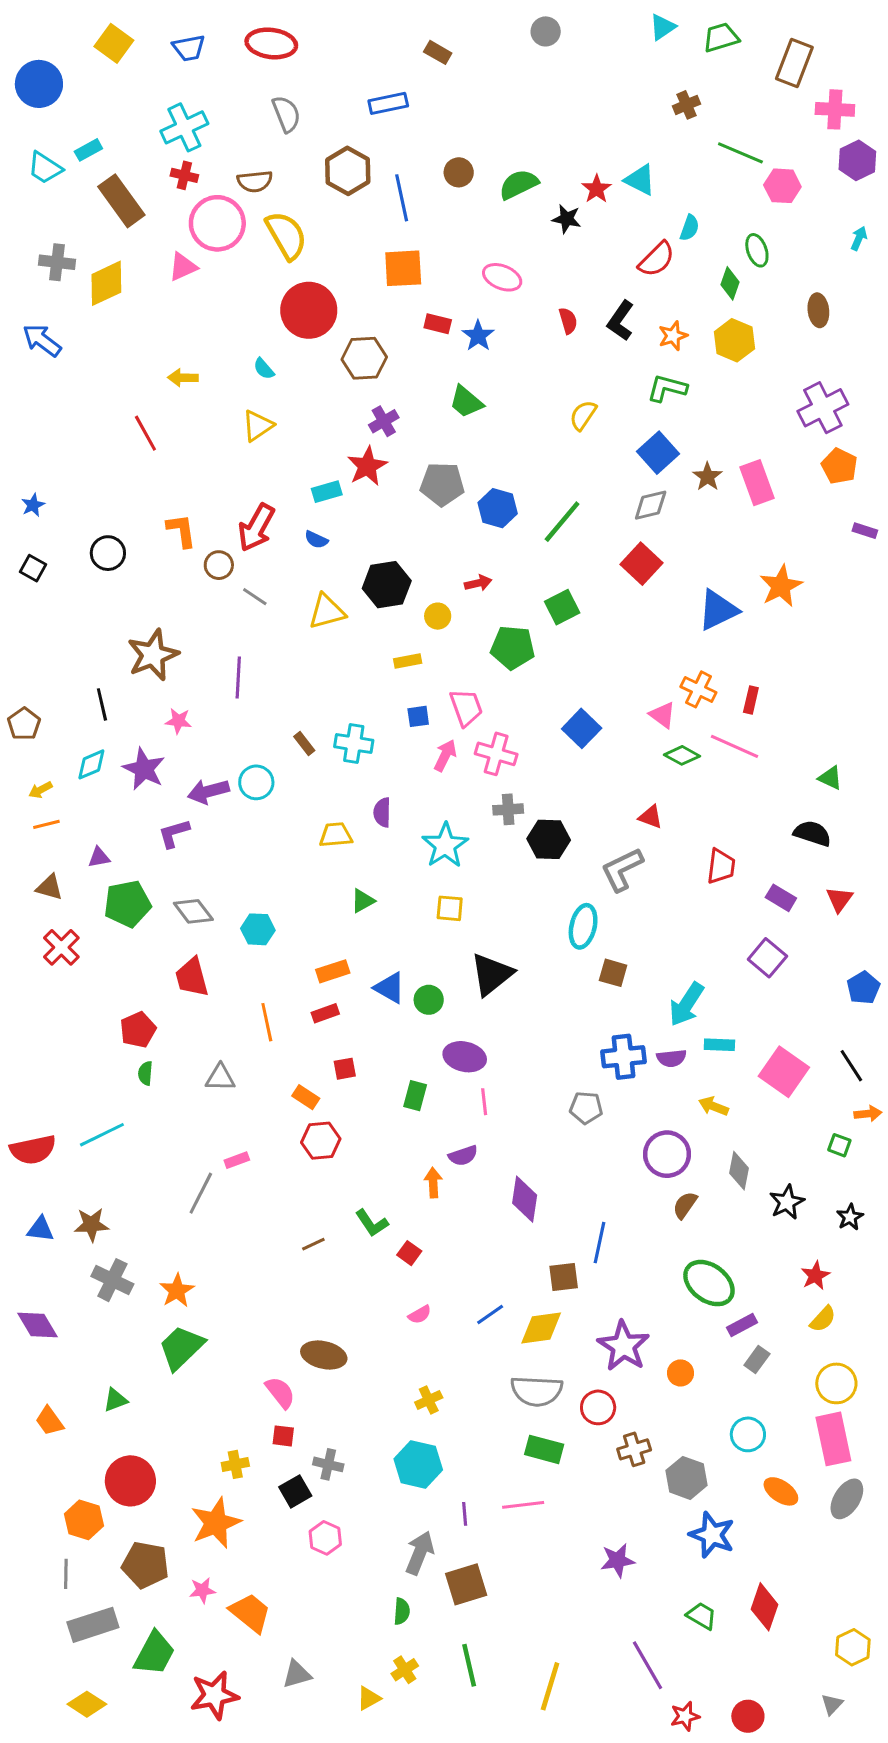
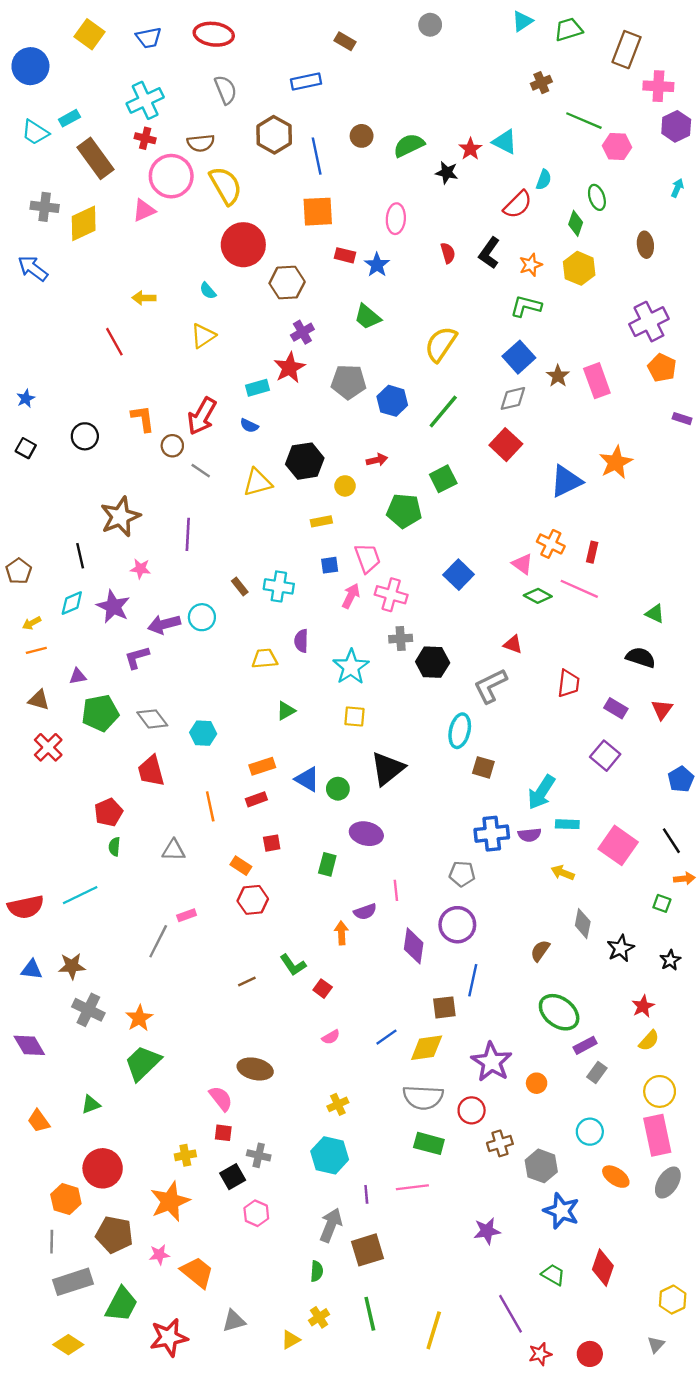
pink ellipse: (502, 277) -> (396, 219), turned 72
yellow semicircle: (583, 415) -> (441, 344), moved, size x1.5
pink line: (484, 1102) -> (396, 890), moved
purple circle: (667, 1154) -> (457, 925), moved

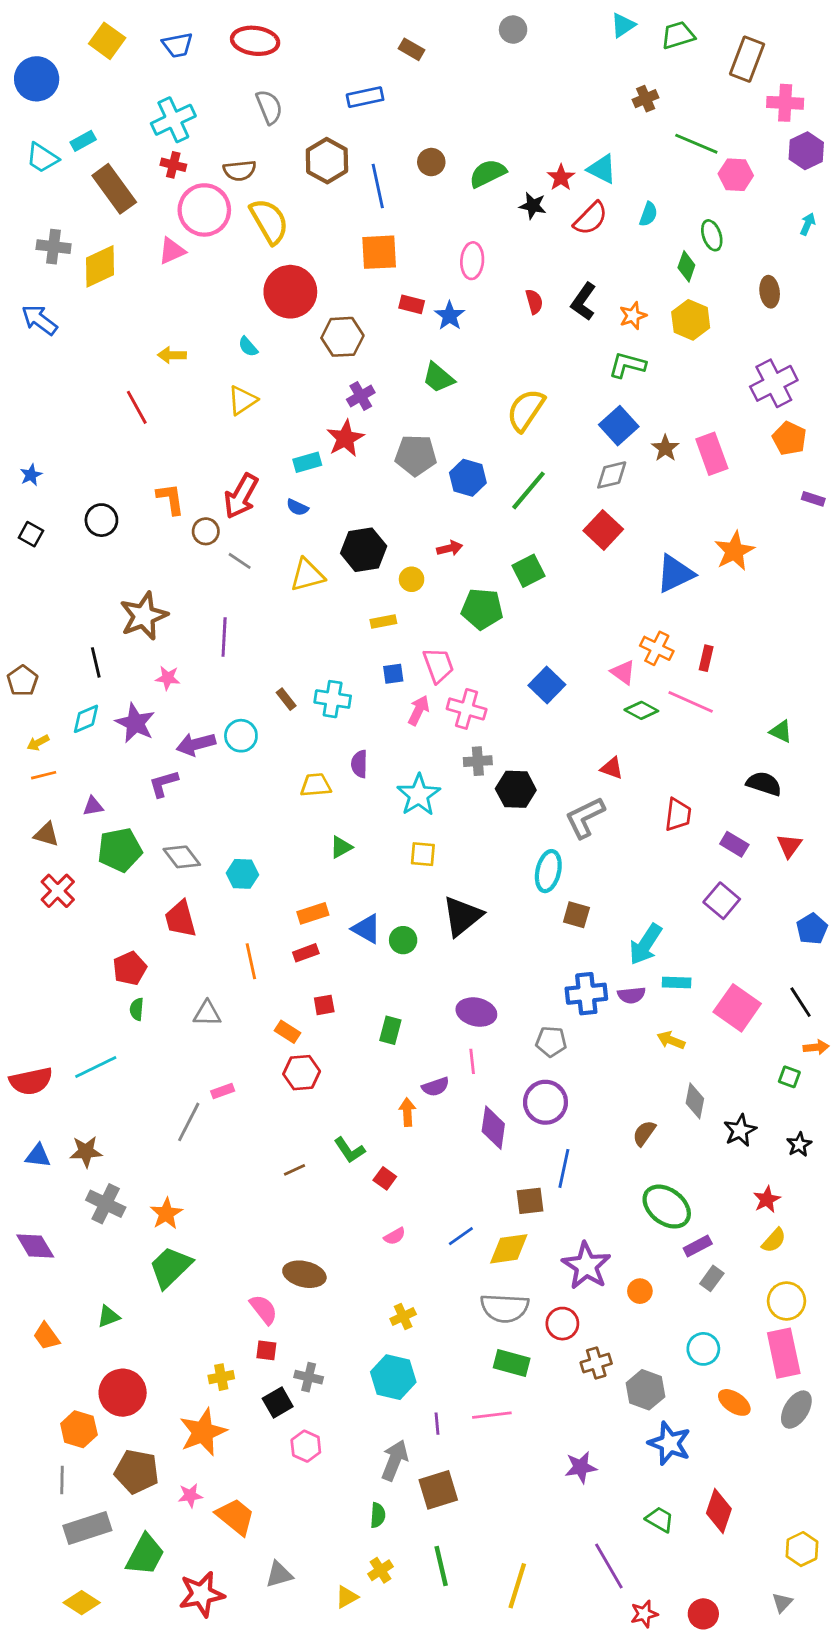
red semicircle: (518, 204) -> (591, 218), moved
purple ellipse: (366, 834) -> (476, 1012), moved

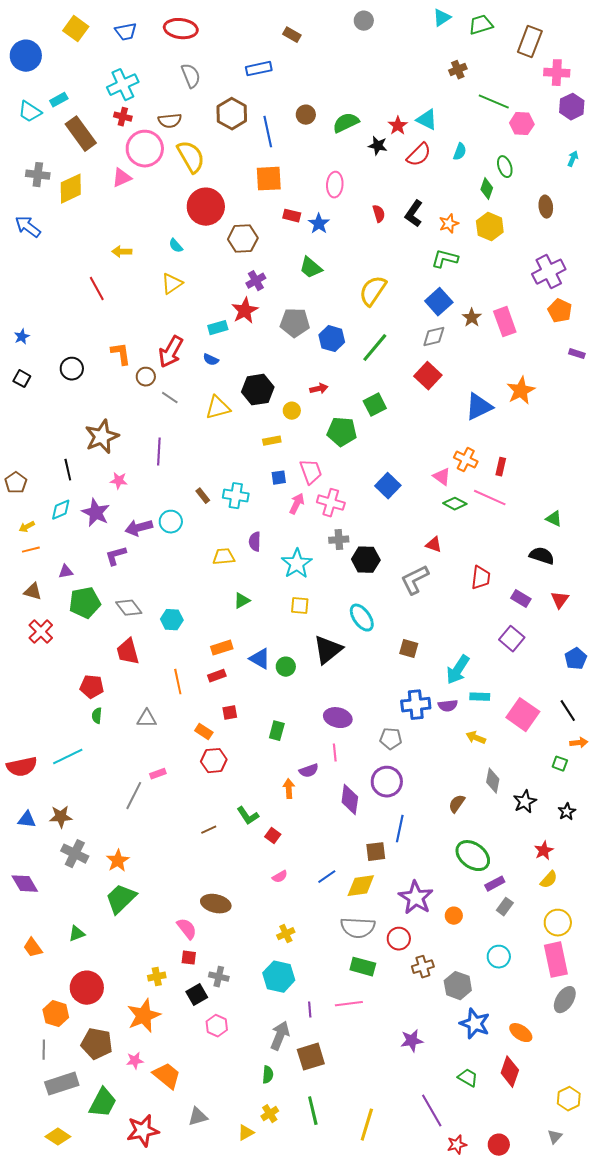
cyan ellipse: (548, 871) -> (362, 618), moved, turned -48
red pentagon: (130, 968) -> (92, 687), turned 30
orange ellipse: (734, 1402) -> (521, 1033), moved

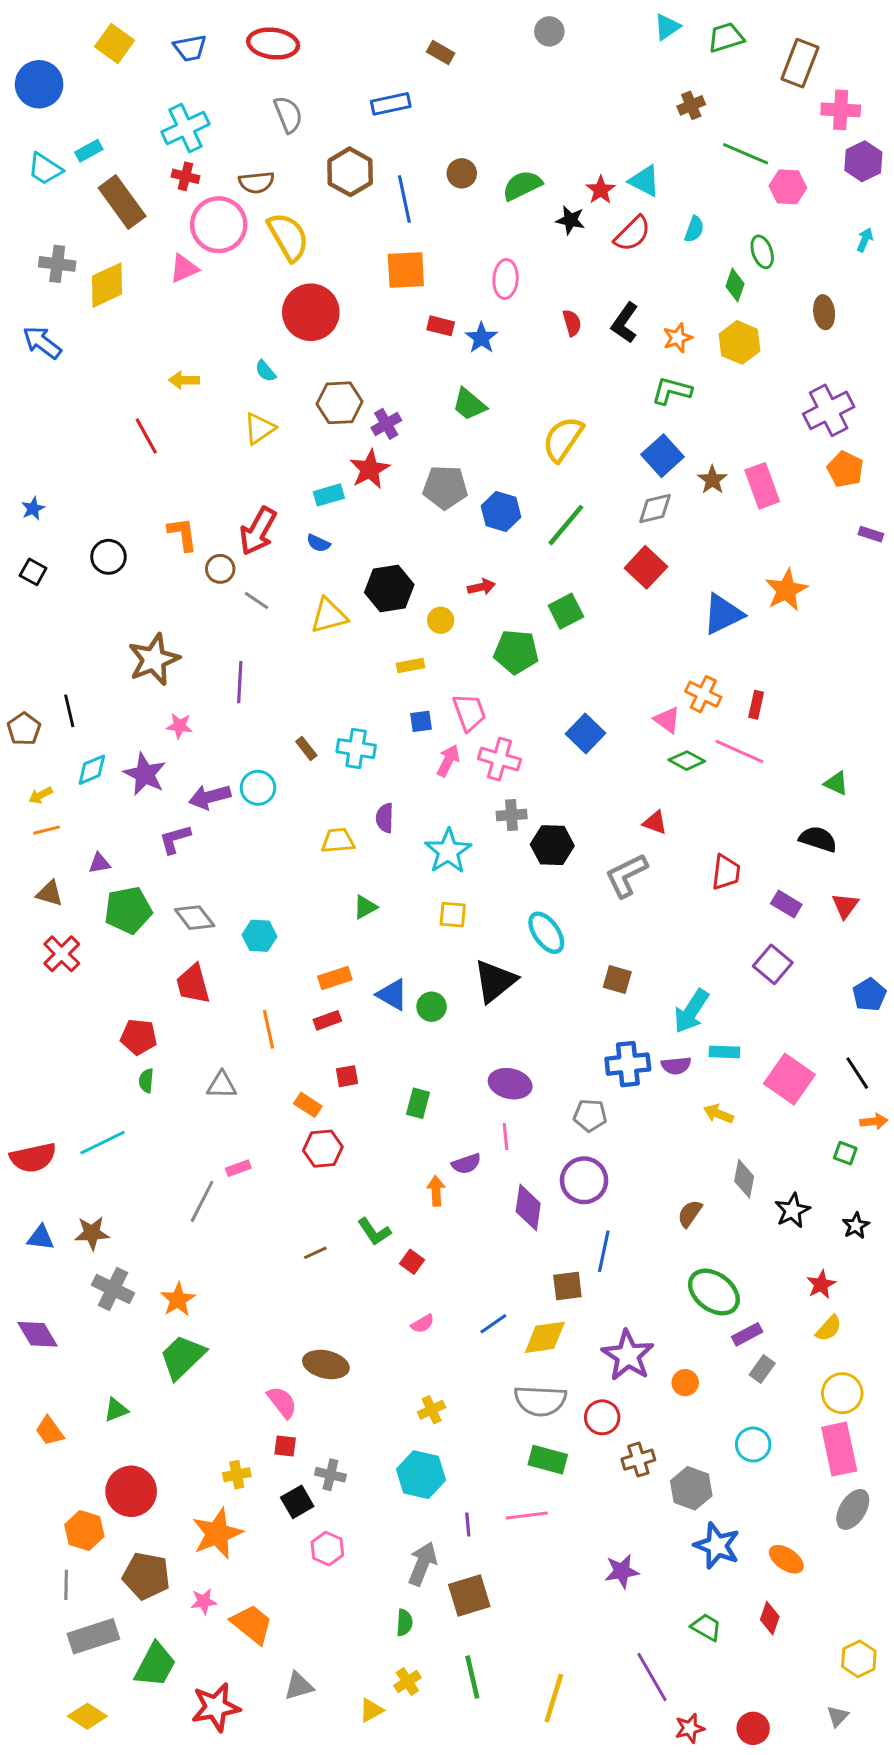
brown hexagon: (243, 239) -> (339, 403), moved
black line: (68, 470) -> (69, 711), moved
red diamond: (510, 1072) -> (770, 1618), size x0.7

